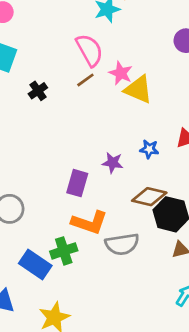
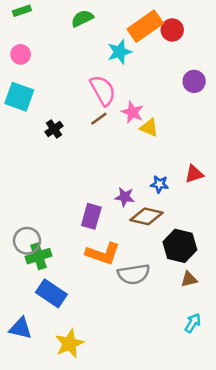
yellow triangle: (138, 89) -> (149, 128), size x0.7
brown diamond: (149, 197) -> (147, 216), moved
green cross: (64, 251) -> (39, 256), moved

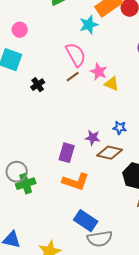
pink circle: (21, 54) -> (20, 30), moved
gray semicircle: (134, 274) -> (100, 239), moved
blue rectangle: (51, 293) -> (86, 221), moved

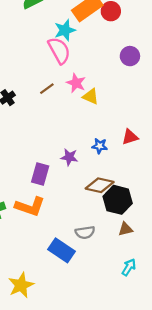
pink semicircle: (76, 55) -> (59, 50), moved
brown diamond: (110, 153) -> (100, 185), moved
orange L-shape: (76, 182) -> (30, 207), moved
gray semicircle: (100, 239) -> (85, 232), moved, size x0.7

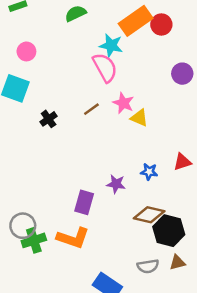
cyan star: (65, 30) -> (111, 45), turned 30
gray semicircle: (85, 232) -> (148, 266), moved

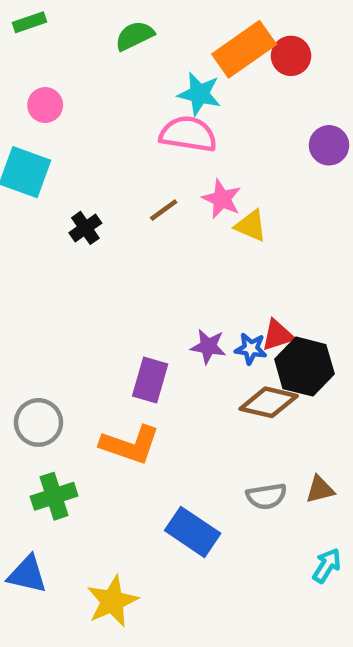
pink semicircle: (105, 67) -> (188, 134), turned -52
red triangle: (182, 162) -> (278, 335), moved
blue star: (149, 172) -> (251, 349), moved
black hexagon: (169, 231) -> (304, 367), moved
green cross: (34, 240) -> (54, 496), moved

